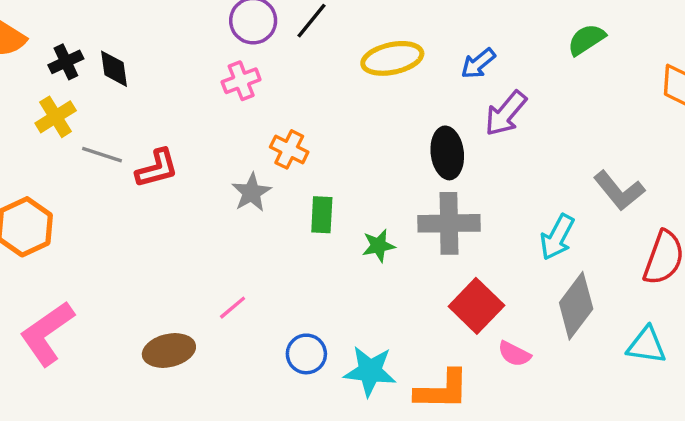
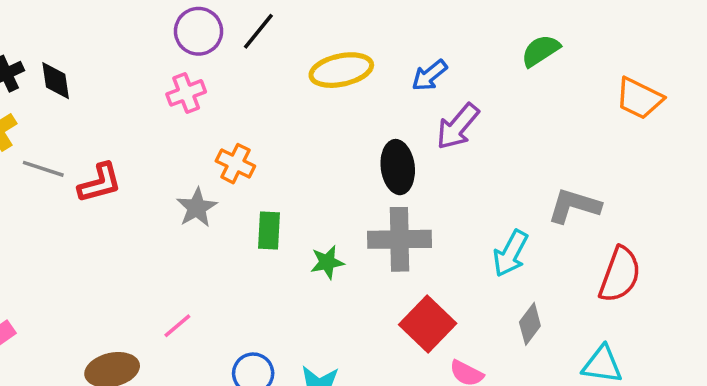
gray L-shape: (619, 191) -> (574, 206), turned 146
gray diamond: (576, 306) -> (530, 324), size x0.6

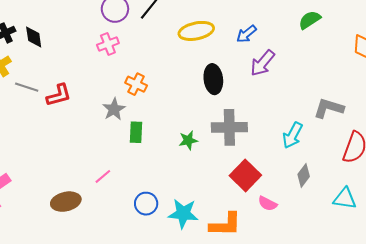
black ellipse: (398, 167) -> (213, 79), moved
green rectangle: (269, 231) -> (136, 132), moved

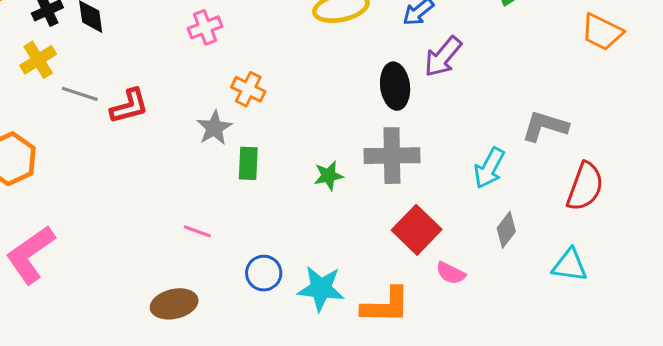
black ellipse: (213, 79) -> (395, 86), moved
pink line: (103, 176) -> (197, 231), turned 60
brown ellipse: (66, 202) -> (174, 304), moved

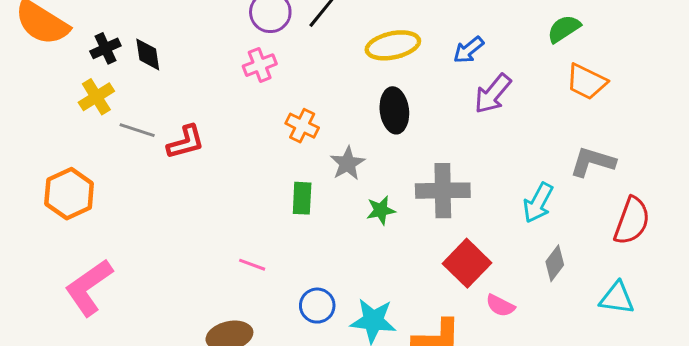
orange trapezoid: (602, 32) -> (587, 82), moved
black ellipse: (395, 86) -> (394, 110), moved
gray star: (214, 128) -> (347, 163), moved

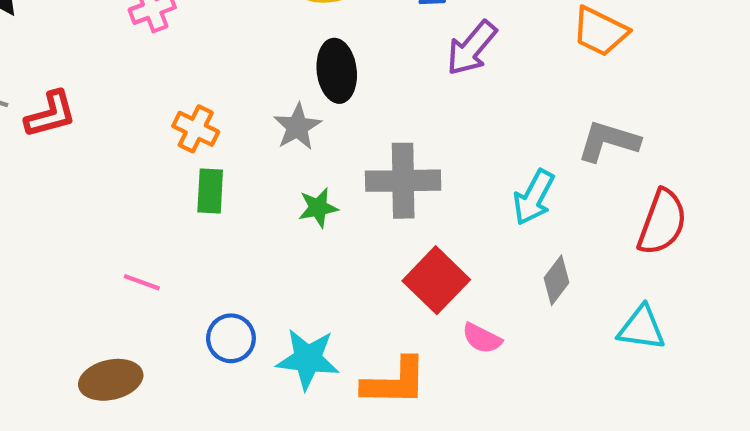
orange cross: (302, 126) -> (196, 129), moved
gray star: (347, 163) -> (297, 127), moved

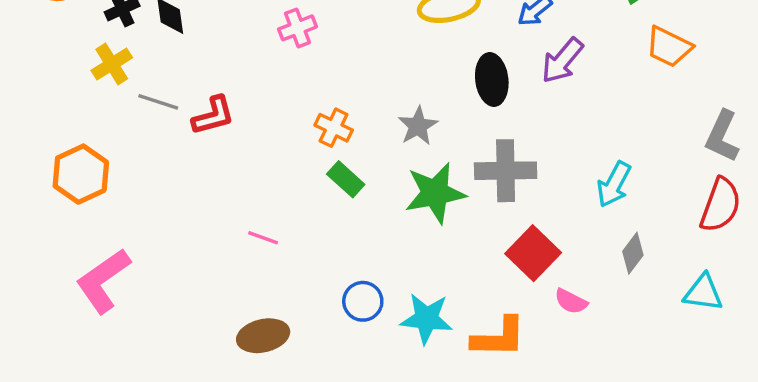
black ellipse: (337, 71) -> (492, 80), moved
gray L-shape: (608, 141) -> (722, 136), moved, turned -82
green rectangle: (210, 191) -> (346, 179), turned -51
green star: (318, 208) -> (435, 193), size x1.8
pink line: (142, 282) -> (263, 238), moved

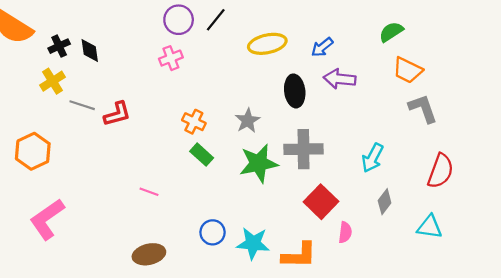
purple arrow: (562, 61) -> (340, 79), turned 56
gray L-shape: (722, 136) -> (423, 109), moved, turned 136
pink semicircle: (571, 301) -> (345, 232), turned -110

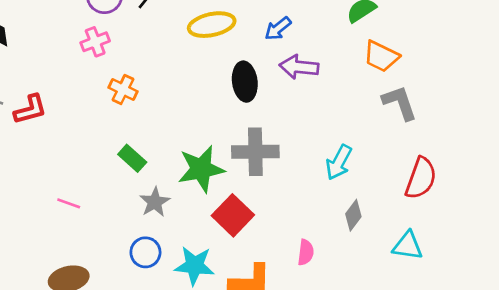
gray star: (248, 121) -> (155, 202), moved
orange cross: (194, 122) -> (123, 89), moved
red square: (321, 202) -> (233, 215), moved

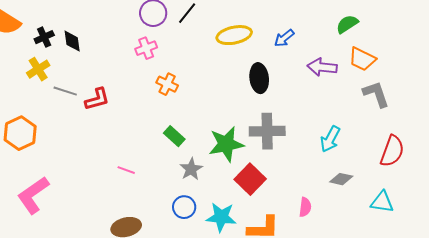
purple arrow: (299, 67) -> (322, 67), moved
gray diamond: (353, 215) -> (341, 179), turned 65

